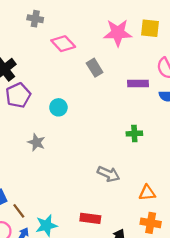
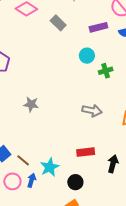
cyan circle: (58, 107) -> (87, 56), moved
gray star: (36, 142) -> (31, 104), moved

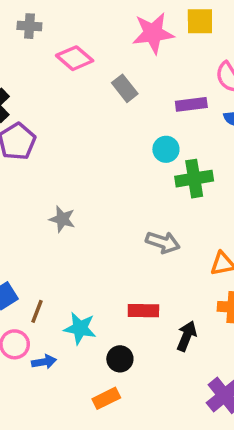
green cross: (106, 71) -> (194, 179), size x1.5
brown line: (23, 160) -> (37, 311), turned 64
cyan star: (50, 167) -> (80, 328), turned 30
blue arrow: (32, 180) -> (44, 362), moved, turned 56

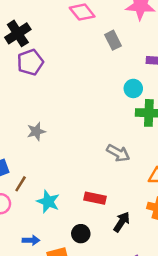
gray star: (62, 219) -> (36, 131), moved, turned 30
black circle: (120, 359) -> (81, 234), moved
blue arrow: (44, 362) -> (31, 240), moved

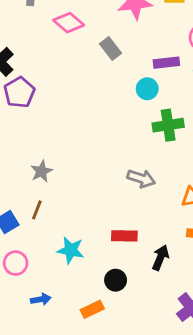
cyan circle: (133, 88) -> (147, 89), moved
brown line: (21, 184) -> (37, 210), moved
blue arrow: (31, 240) -> (41, 299), moved

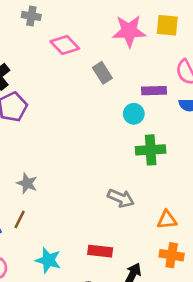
gray star: (41, 171) -> (27, 183), turned -30

